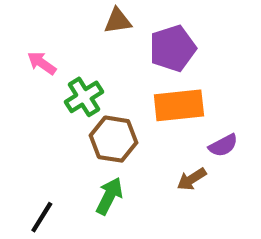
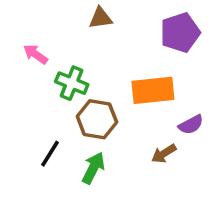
purple pentagon: (173, 48) -> (180, 33), moved
green cross: (84, 97) -> (72, 83), turned -36
black line: (42, 217) -> (50, 154), moved

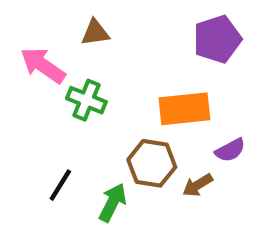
brown triangle: (101, 18) -> (95, 33), moved
pink arrow: (36, 54) -> (43, 65), size x1.5
brown hexagon: (97, 119) -> (152, 163), moved

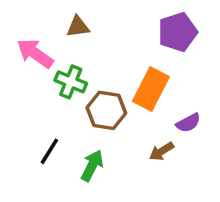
orange rectangle: (184, 109) -> (151, 89), turned -57
brown hexagon: (152, 163) -> (106, 110), moved

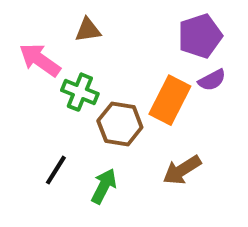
purple semicircle: (188, 123) -> (212, 80), moved
brown arrow: (162, 151) -> (182, 170), size x1.4

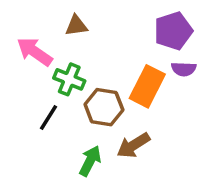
purple semicircle: (212, 80) -> (184, 69), turned 30
black line: (56, 170) -> (48, 118), moved
brown arrow: (182, 170) -> (133, 145), moved

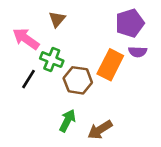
brown triangle: (76, 26) -> (57, 19), turned -42
black line: (48, 118) -> (28, 79), moved
brown arrow: (133, 145) -> (100, 130), moved

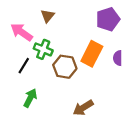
purple semicircle: (138, 52) -> (118, 58), moved, turned 88
green arrow: (67, 121) -> (30, 98), moved

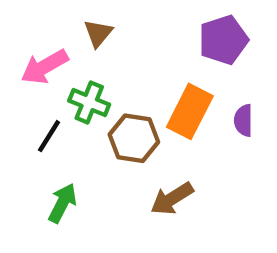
pink arrow: (22, 32) -> (44, 67), turned -65
brown arrow: (83, 108) -> (172, 199), moved

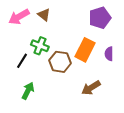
brown triangle: (98, 33) -> (44, 15), turned -32
pink arrow: (44, 67) -> (19, 17), moved
brown arrow: (172, 199) -> (91, 88), moved

